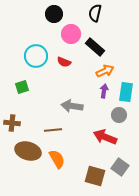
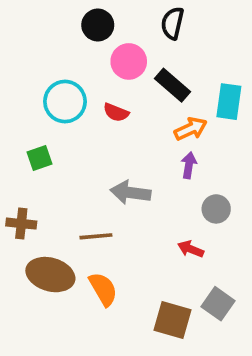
cyan rectangle: (126, 92) -> (229, 102), moved
red arrow: (105, 137) -> (191, 249), size x0.6

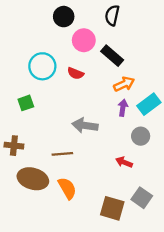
cyan rectangle: (229, 102) -> (149, 104), moved, turned 45

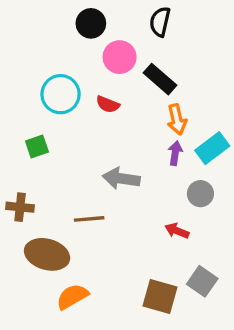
orange arrow: (124, 84) -> (177, 119), turned 102
orange semicircle: (67, 188) -> (72, 297), moved, turned -90

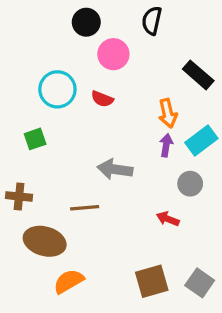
black rectangle: (160, 79) -> (198, 75), moved
gray square: (202, 281) -> (200, 283), moved
brown square: (160, 297) -> (152, 281), turned -32

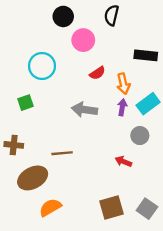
black rectangle: (198, 75) -> (146, 55), turned -35
red semicircle: (102, 99) -> (97, 73), moved, turned -56
gray arrow: (115, 169) -> (84, 110), moved
brown ellipse: (45, 241) -> (33, 178), turned -44

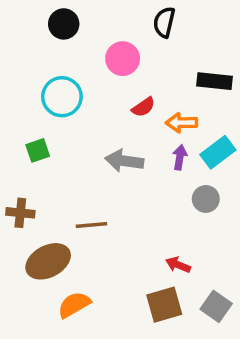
black circle: (63, 16) -> (64, 24), moved
orange arrow: (123, 84) -> (182, 123), turned 102
red arrow: (123, 161) -> (178, 265), moved

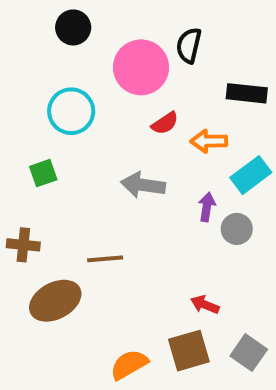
black semicircle: (164, 22) -> (189, 45), moved
pink circle: (123, 59) -> (141, 67), size x1.4
purple arrow: (180, 157) -> (207, 207), moved
orange semicircle: (74, 305) -> (129, 365), moved

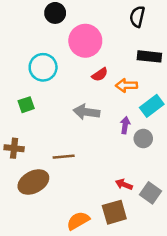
black circle: (73, 27) -> (55, 13), moved
black semicircle: (189, 45) -> (137, 17), moved
gray square: (249, 353) -> (151, 193), moved

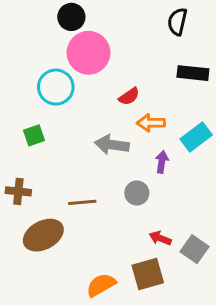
pink circle: (85, 41) -> (89, 53), moved
orange arrow: (126, 85) -> (151, 123), moved
gray circle: (143, 139) -> (137, 193), moved

